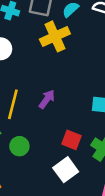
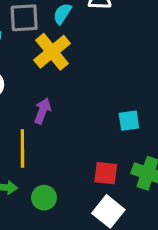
purple arrow: (47, 99) -> (42, 111), moved

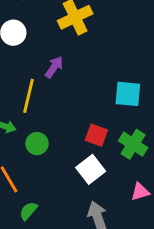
cyan square: (129, 121) -> (128, 94), size x1.4

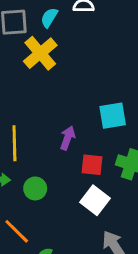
purple arrow: (54, 67) -> (68, 138), moved

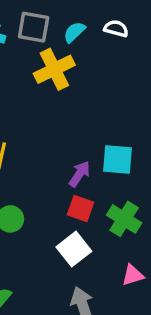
purple arrow: (68, 138) -> (80, 174), moved

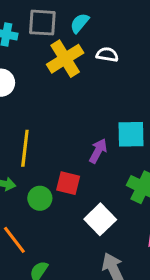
white semicircle: (116, 28) -> (107, 55), moved
red square: (81, 209) -> (68, 183), moved

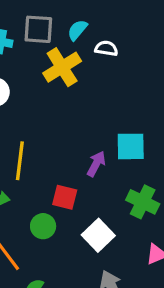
white semicircle: (107, 55) -> (106, 48), moved
green circle: (40, 198) -> (43, 226), moved

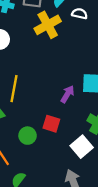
red square: (65, 197) -> (51, 124), moved
white square: (98, 235) -> (82, 147), moved

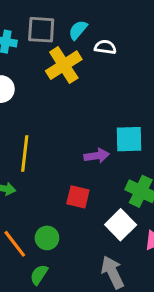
purple arrow: (67, 94) -> (97, 156), turned 54
green circle: (28, 136) -> (47, 238), moved

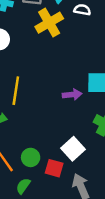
red square: (78, 197) -> (54, 168), moved
white square: (121, 225) -> (73, 149), moved

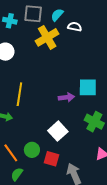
white square: (73, 149) -> (58, 131), moved
green semicircle: (23, 186) -> (17, 174), moved

